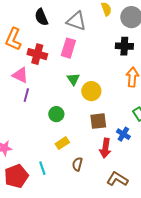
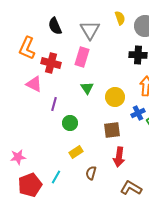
gray triangle: (76, 21) -> (90, 30), turned 40
yellow circle: (91, 91) -> (115, 97), moved
purple line: (26, 95) -> (54, 104), moved
blue cross: (123, 134) -> (138, 113), moved, turned 32
cyan line: (42, 168) -> (56, 177), turned 48

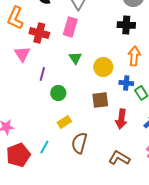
pink triangle: (34, 84) -> (22, 54), turned 30
blue cross: (138, 113) -> (126, 83), turned 32
red arrow: (119, 157) -> (121, 119), moved
brown semicircle: (91, 173) -> (79, 143), size x1.5

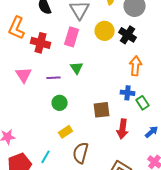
black cross: (126, 25) -> (128, 35), turned 30
pink triangle: (22, 54) -> (24, 75), moved
yellow circle: (103, 67) -> (105, 31), moved
purple line: (42, 74) -> (54, 78), moved, turned 72

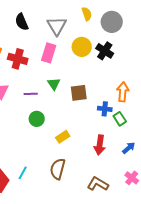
orange arrow: (136, 66) -> (123, 92), moved
brown square: (102, 110) -> (79, 93), moved
yellow rectangle: (66, 132) -> (63, 137), moved

